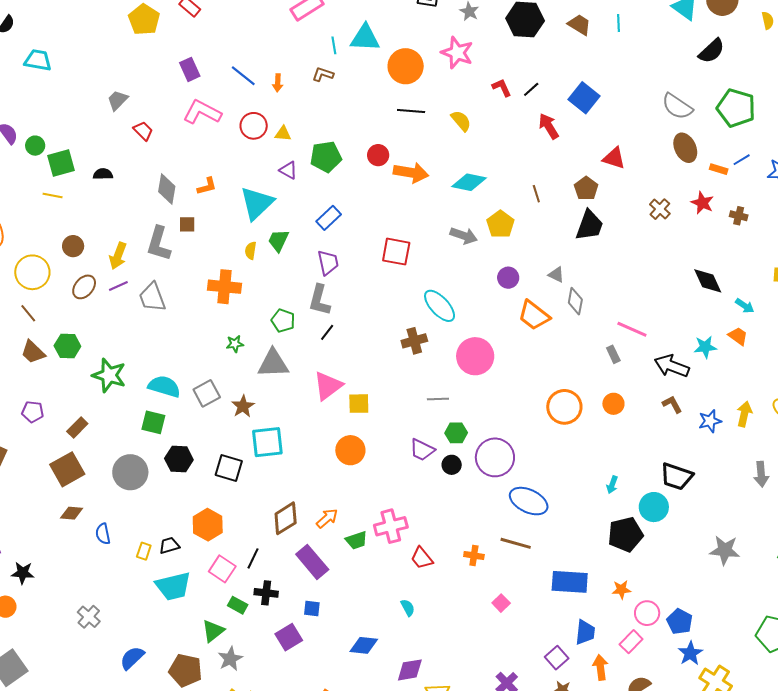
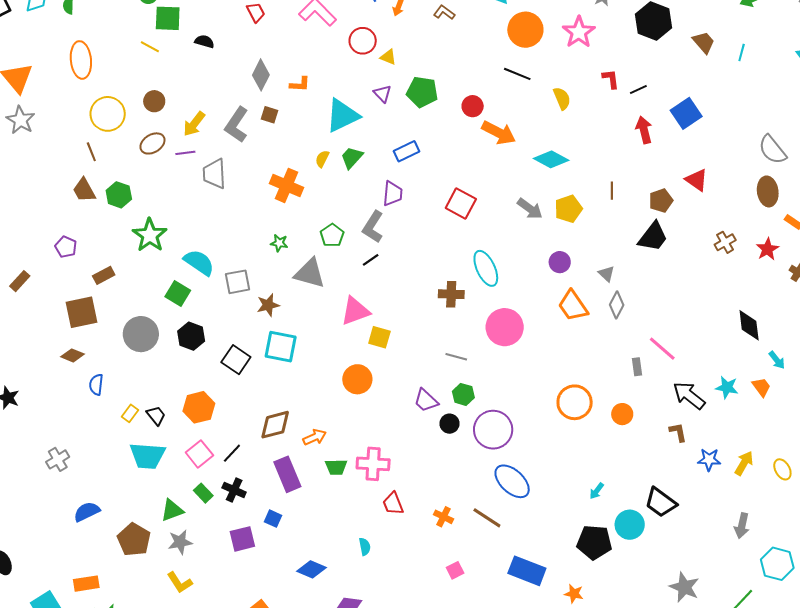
black trapezoid: (169, 545) -> (156, 416), turned 50

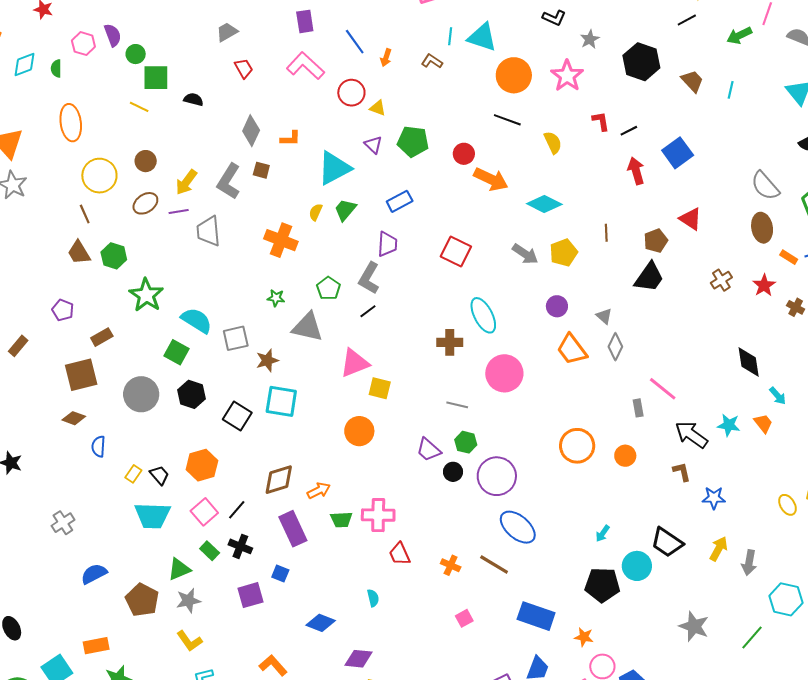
yellow arrow: (744, 463) -> (719, 549), moved

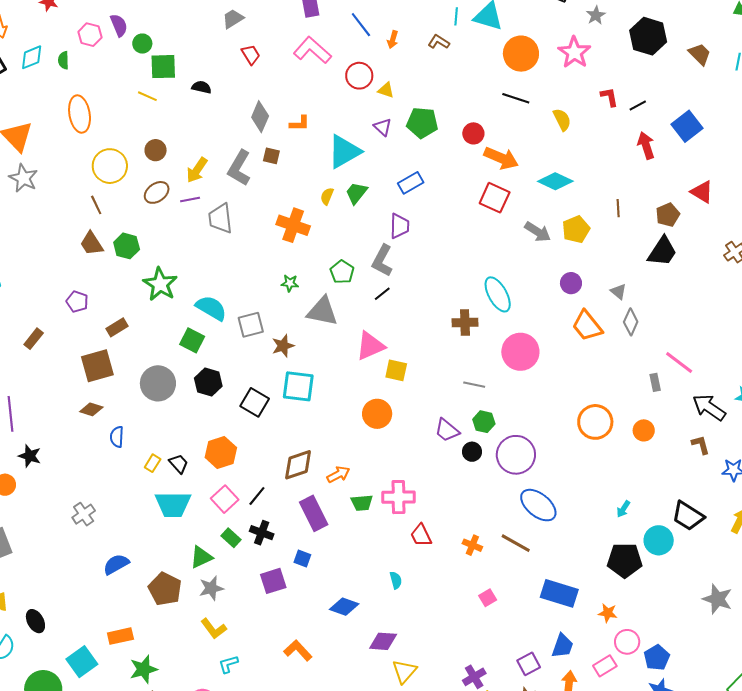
red square: (456, 252) -> (495, 198), moved

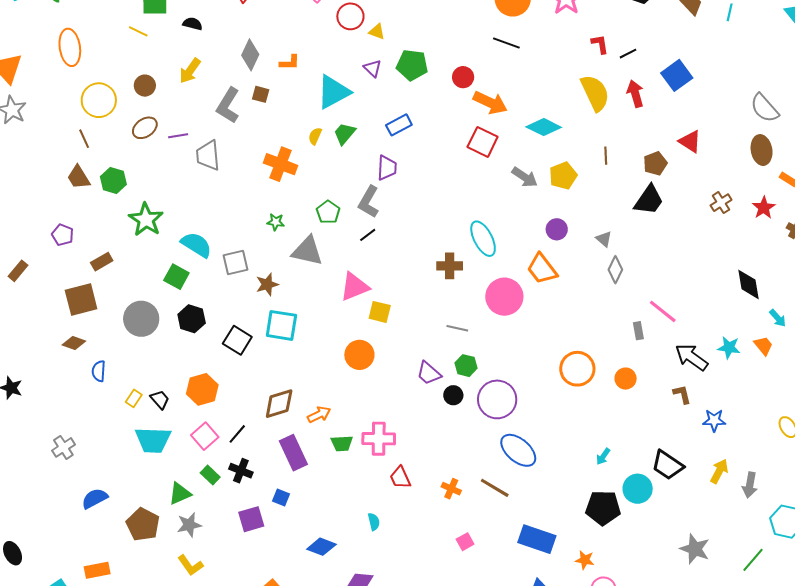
yellow semicircle: (562, 120) -> (595, 93), moved, size x1.6
yellow arrow: (197, 170) -> (190, 71), moved
orange trapezoid: (587, 326) -> (542, 269), moved

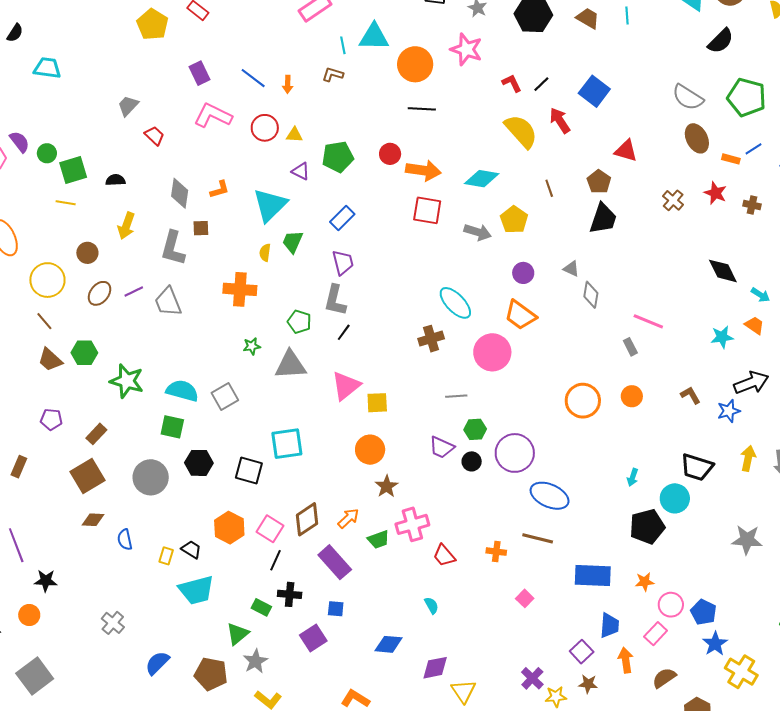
brown star: (267, 284) -> (387, 486), moved
black arrow: (692, 357) -> (751, 383), moved, turned 140
pink square: (205, 436) -> (270, 529), moved

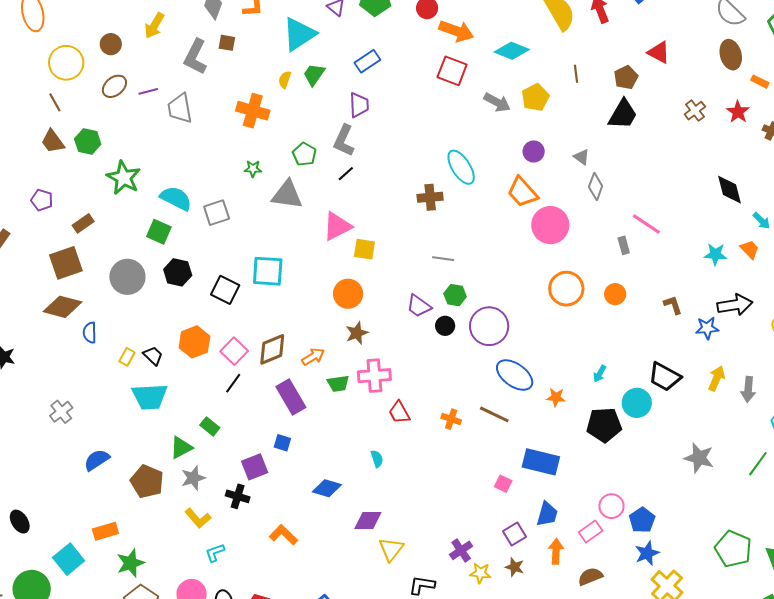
pink circle: (492, 352) -> (550, 225), moved
brown diamond: (93, 520) -> (62, 307), size x1.6
orange star: (645, 582) -> (556, 397), moved
black cross: (290, 594) -> (238, 496), moved
pink square: (525, 598) -> (503, 484), moved, turned -30

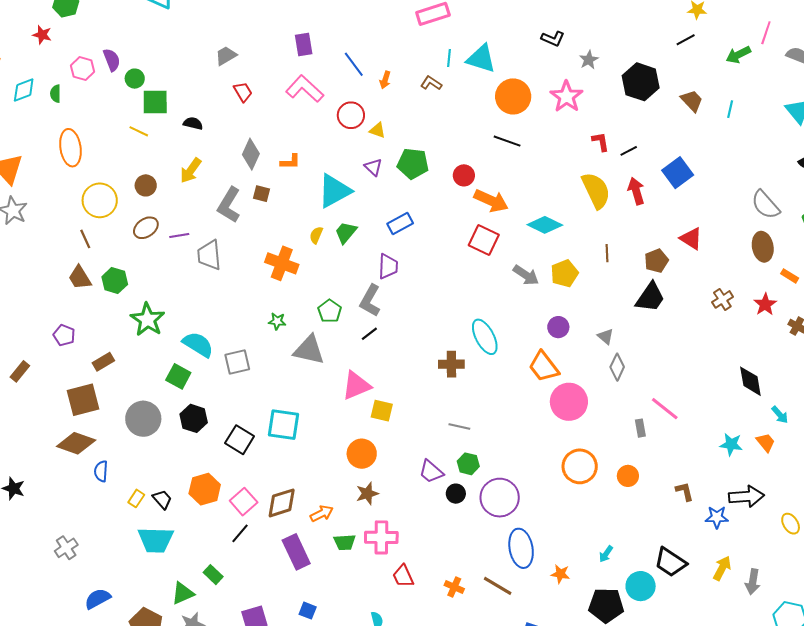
blue ellipse: (515, 375) -> (521, 548), turned 39
blue square: (282, 443) -> (308, 611), moved

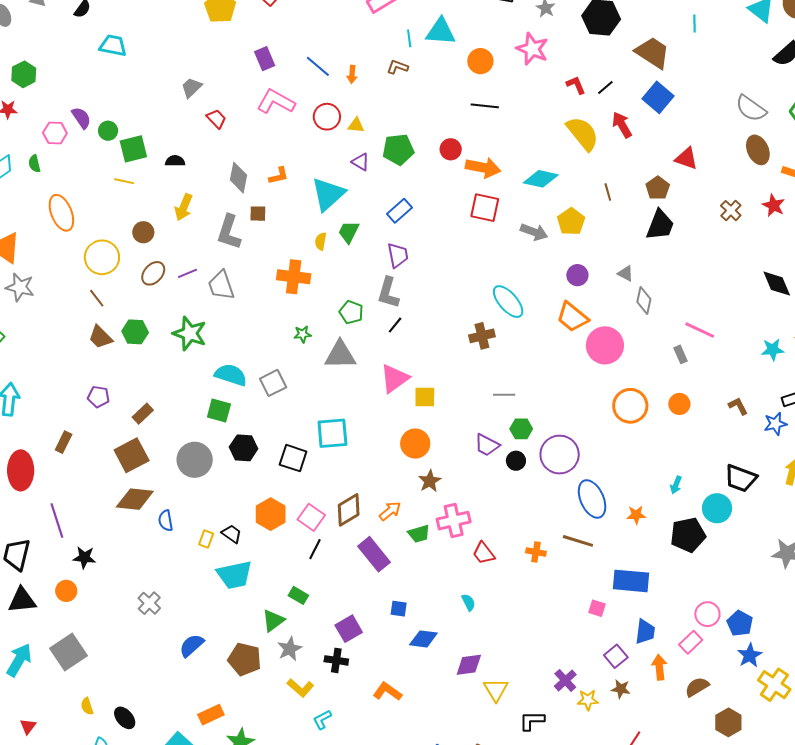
orange circle: (513, 96) -> (480, 61), size x0.7
brown trapezoid: (692, 101) -> (653, 53), moved, size x1.5
green star: (148, 320) -> (190, 333), moved

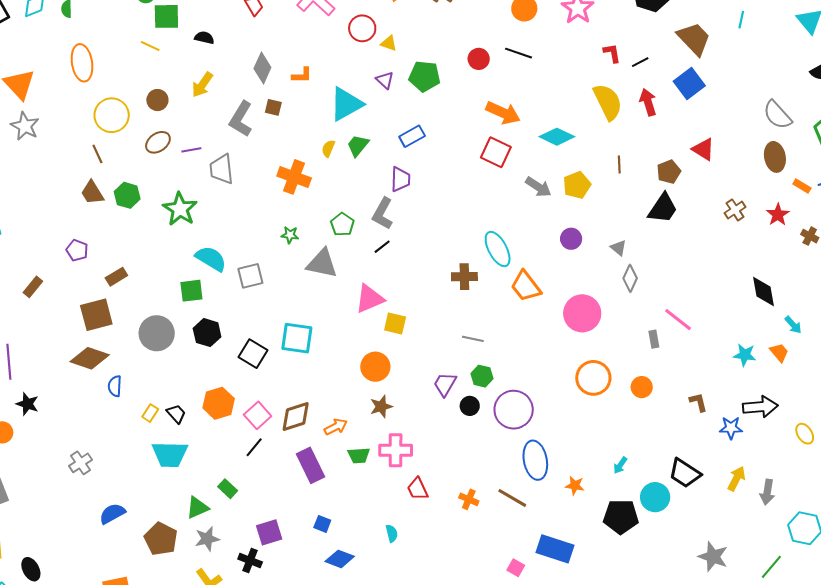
red circle: (451, 149) -> (479, 59), moved
orange trapezoid: (572, 317) -> (526, 286), moved
green square: (219, 411) -> (191, 291), turned -35
purple trapezoid: (487, 445) -> (445, 384), turned 80

